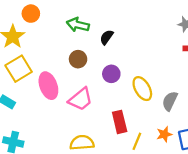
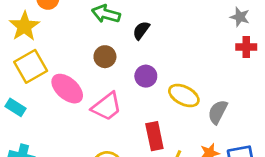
pink ellipse: (48, 86) -> (67, 89), turned -30
yellow ellipse: (142, 89) -> (184, 95), turned -35

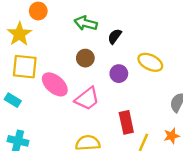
yellow square: (31, 66) -> (25, 67), turned 36
yellow ellipse: (184, 95) -> (150, 62), moved

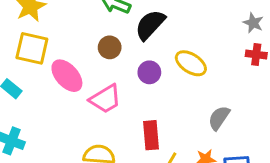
black semicircle: (115, 36) -> (150, 25), size x1.6

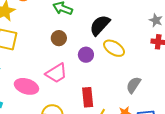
black semicircle: (150, 25) -> (100, 25), moved
pink ellipse: (67, 76) -> (26, 86), moved, turned -30

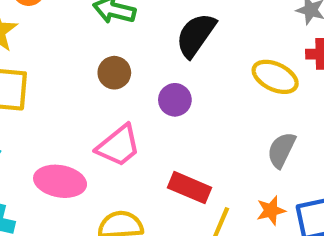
yellow ellipse: (114, 48) -> (275, 77), moved
red rectangle: (88, 97) -> (190, 188), turned -54

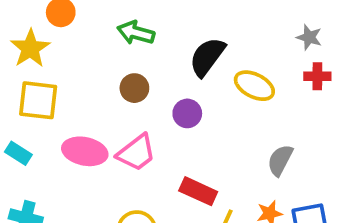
yellow ellipse: (275, 77) -> (254, 86), moved
pink ellipse: (60, 181) -> (85, 151), moved

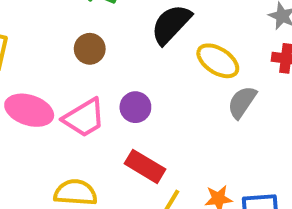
purple circle: (187, 113) -> (135, 107), moved
gray semicircle: (280, 160) -> (242, 102), moved

